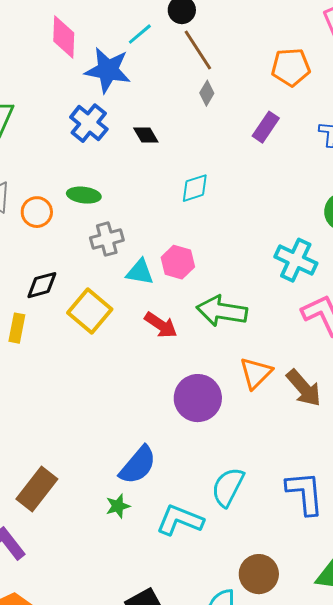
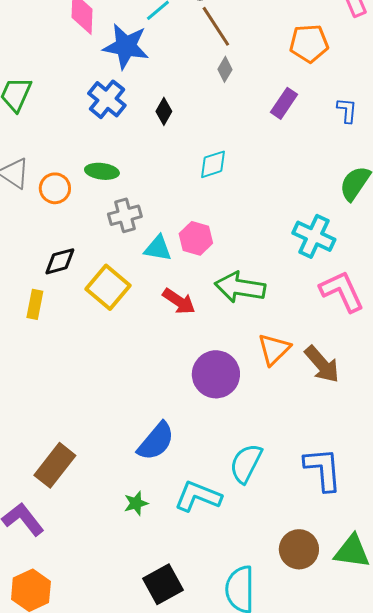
black diamond: (146, 135) -> (164, 111), turned 60
green star: (118, 506) -> (136, 503), moved
brown circle: (259, 574) -> (299, 549), moved

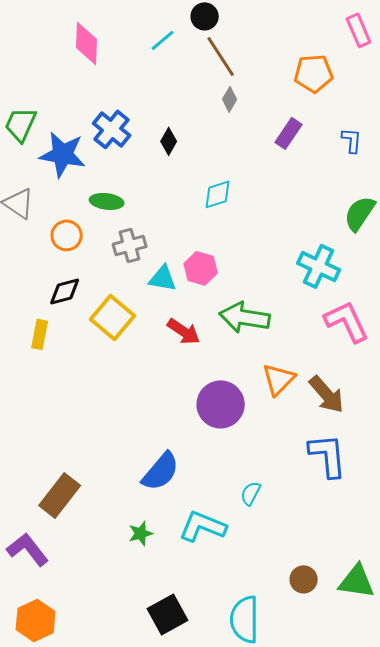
blue star: (126, 46) -> (63, 154), moved
orange circle: (55, 188) -> (67, 235), moved
cyan semicircle: (246, 463) -> (251, 493), size x0.6
blue L-shape: (323, 469) -> (328, 455), moved
brown circle: (299, 549) -> (304, 579), size x0.7

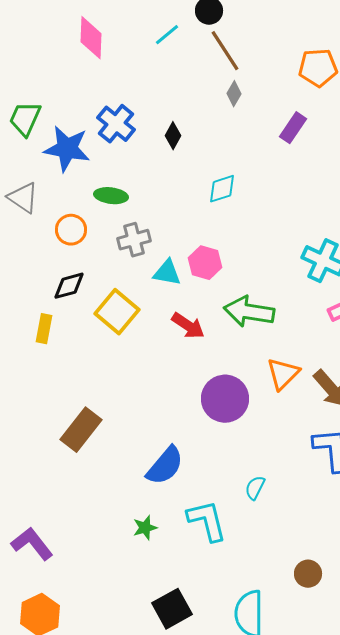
brown rectangle: (60, 495) -> (81, 430), moved
cyan L-shape: (203, 526) -> (207, 521), turned 54

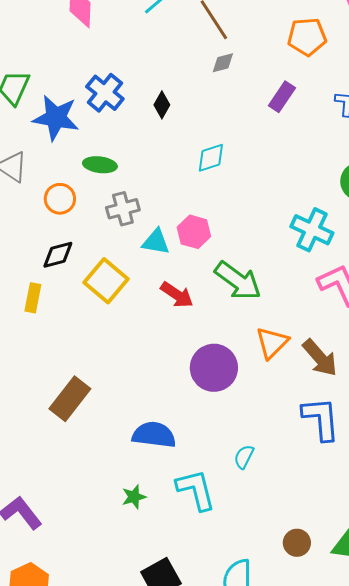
gray diamond: (234, 94) -> (223, 63), turned 45
green arrow: (249, 312) -> (238, 281), turned -153
blue semicircle: (165, 466) -> (154, 435), turned -123

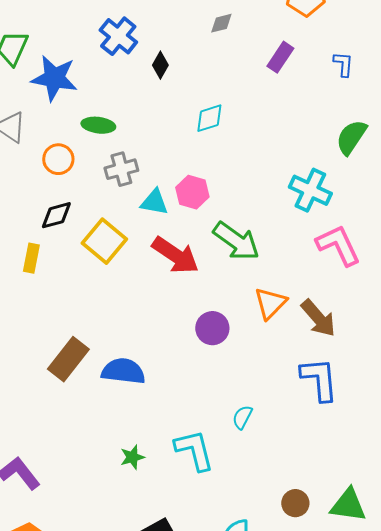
blue cross: (105, 93) -> (118, 36), moved
red arrow: (177, 295) -> (175, 255), size x1.4
purple circle: (214, 368) -> (212, 328), size x0.7
blue semicircle: (154, 435) -> (123, 371), moved

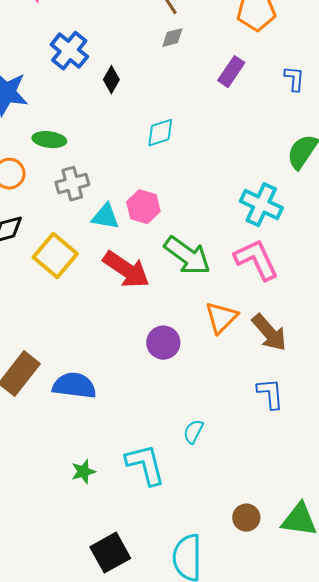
pink L-shape: (338, 245) -> (256, 260), moved
blue L-shape: (319, 379) -> (270, 394), size x0.7

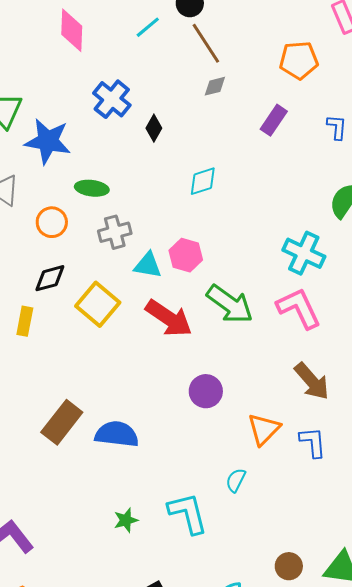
orange triangle: (221, 318) -> (264, 429), moved

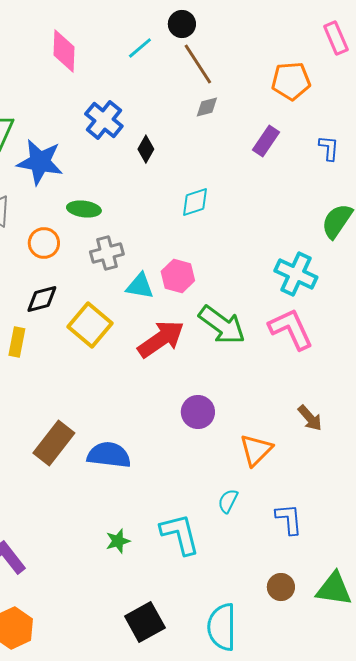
red arrow: (169, 318) -> (161, 339), turned -69
brown arrow: (312, 381) -> (310, 418), moved, size x0.7
blue L-shape: (313, 442) -> (289, 519), moved

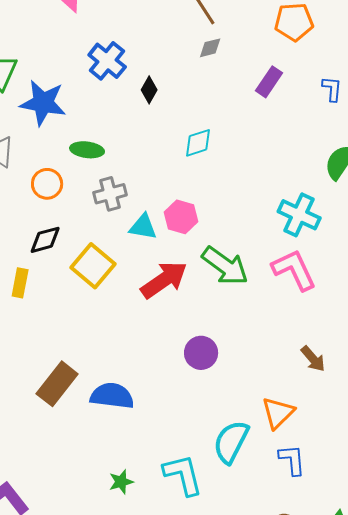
orange triangle: (256, 450) -> (278, 413), moved
cyan semicircle: (228, 501) -> (231, 442), size x1.8

